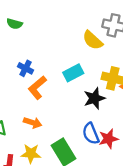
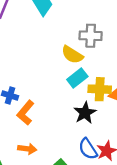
cyan rectangle: (73, 73) -> (77, 78), moved

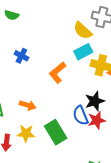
orange L-shape: (25, 113) -> (57, 73), moved
black star: (85, 113) -> (95, 101), moved

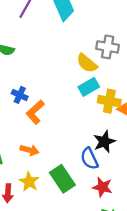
orange L-shape: (57, 73) -> (35, 112), moved
red star: (97, 120) -> (102, 187), moved, turned 30
yellow star: (26, 133) -> (29, 182), turned 30

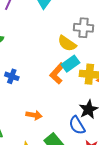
orange L-shape: (35, 112) -> (57, 73), moved
orange arrow: (29, 150) -> (34, 115), moved

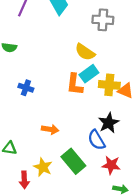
gray cross: (83, 28) -> (103, 20), moved
orange L-shape: (57, 73) -> (75, 84), turned -35

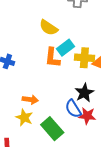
yellow semicircle: (85, 52) -> (49, 28), moved
red star: (111, 165) -> (87, 116), moved
yellow star: (43, 167) -> (24, 118), moved

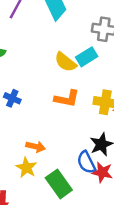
cyan rectangle: (65, 48) -> (87, 57), moved
orange L-shape: (52, 58) -> (67, 99), turned -90

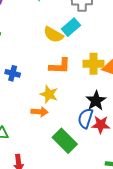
blue semicircle: (86, 162) -> (85, 118), turned 54
yellow star: (26, 168) -> (49, 94), moved

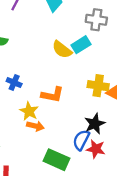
orange L-shape: (60, 66) -> (52, 95), moved
yellow star: (49, 94) -> (29, 111), moved
green rectangle: (65, 141) -> (56, 160), turned -30

